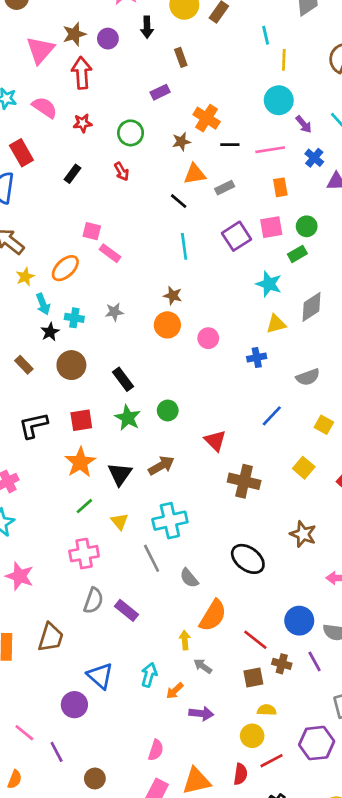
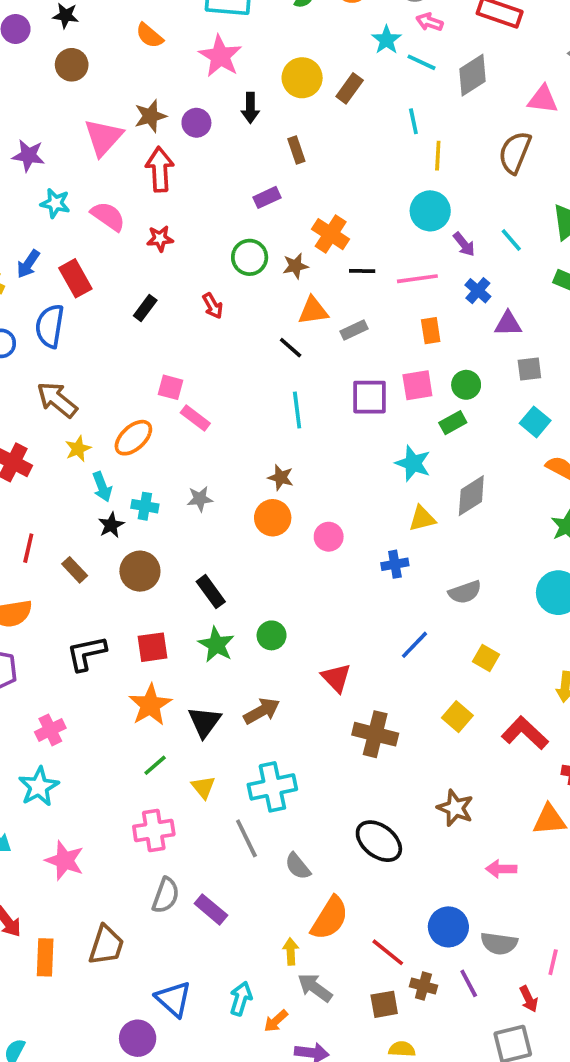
green circle: (131, 133) -> (250, 257), moved
purple square: (237, 236) -> (369, 397), turned 32
gray arrow: (203, 666) -> (315, 988), size x1.4

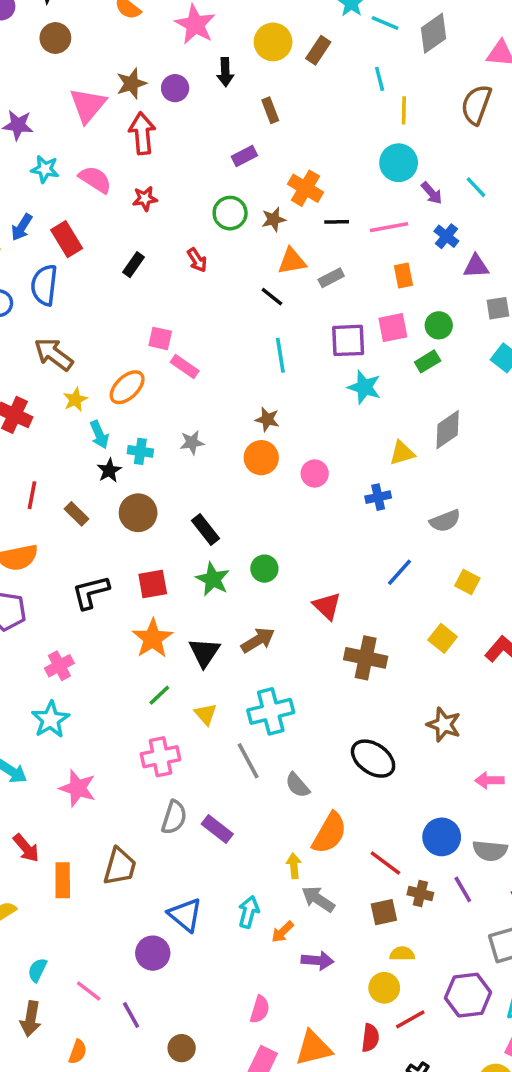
cyan star: (413, 463) -> (364, 387), moved

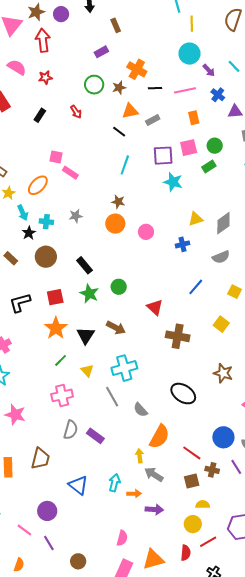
cyan line: (280, 355) -> (125, 165), turned 30
gray diamond: (448, 430) -> (223, 223), moved
brown arrow: (258, 640) -> (116, 328), turned 60
orange arrow: (282, 932) -> (134, 494), turned -136
purple circle: (153, 953) -> (47, 511), moved

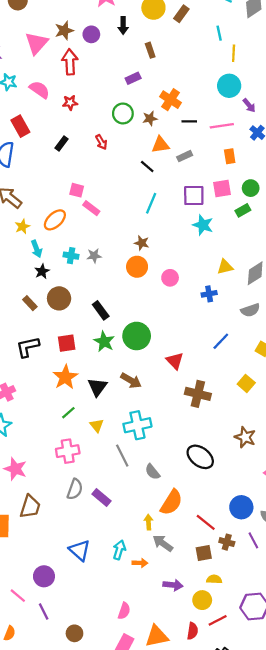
cyan cross: (46, 222) -> (71, 256), moved
brown rectangle: (11, 258) -> (30, 303), moved
green circle: (119, 287) -> (137, 336), size x1.6
brown trapezoid: (40, 459) -> (30, 507), moved
purple arrow: (154, 509) -> (173, 585), moved

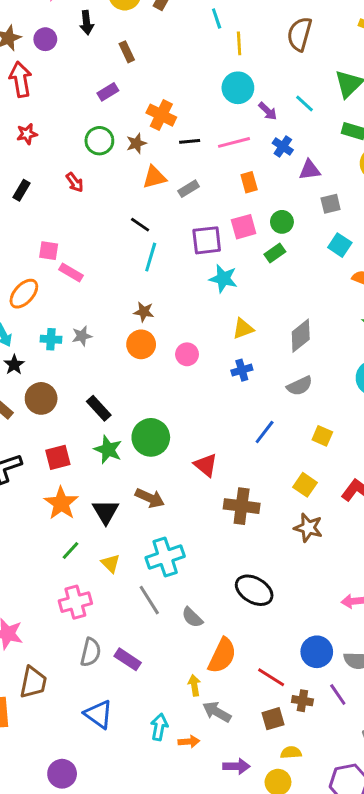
black line: (147, 167) -> (140, 225), moved
yellow triangle: (225, 267) -> (243, 329), moved
brown star: (245, 437) -> (308, 528), moved
blue triangle: (80, 550) -> (99, 714), moved

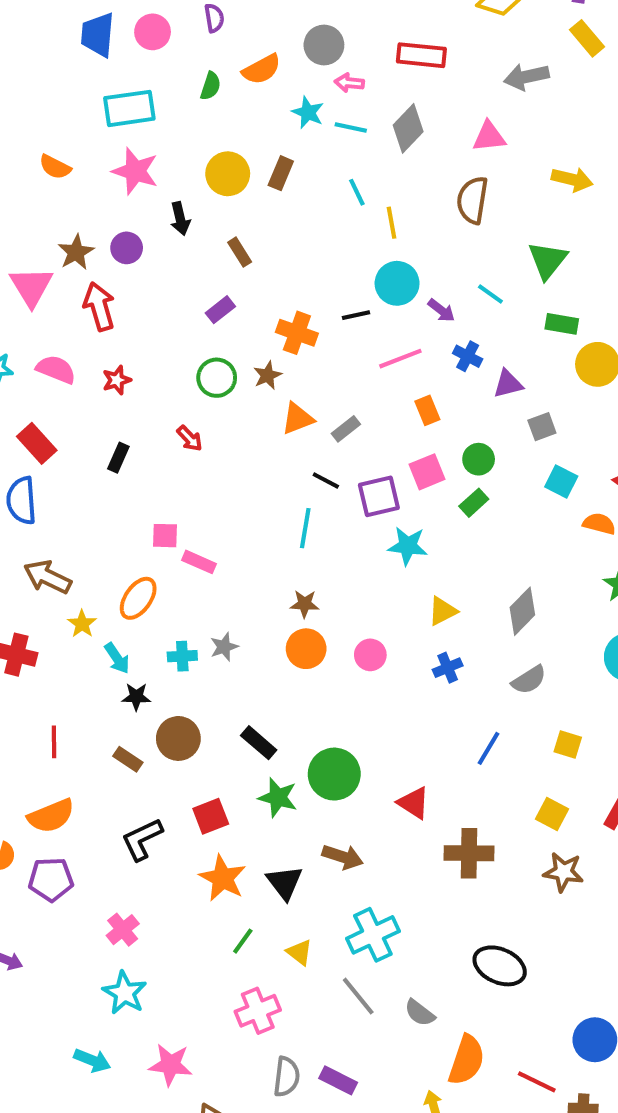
black line: (190, 141) -> (356, 315), moved
black line: (140, 225) -> (326, 481), moved
black star: (14, 365) -> (136, 697), turned -30

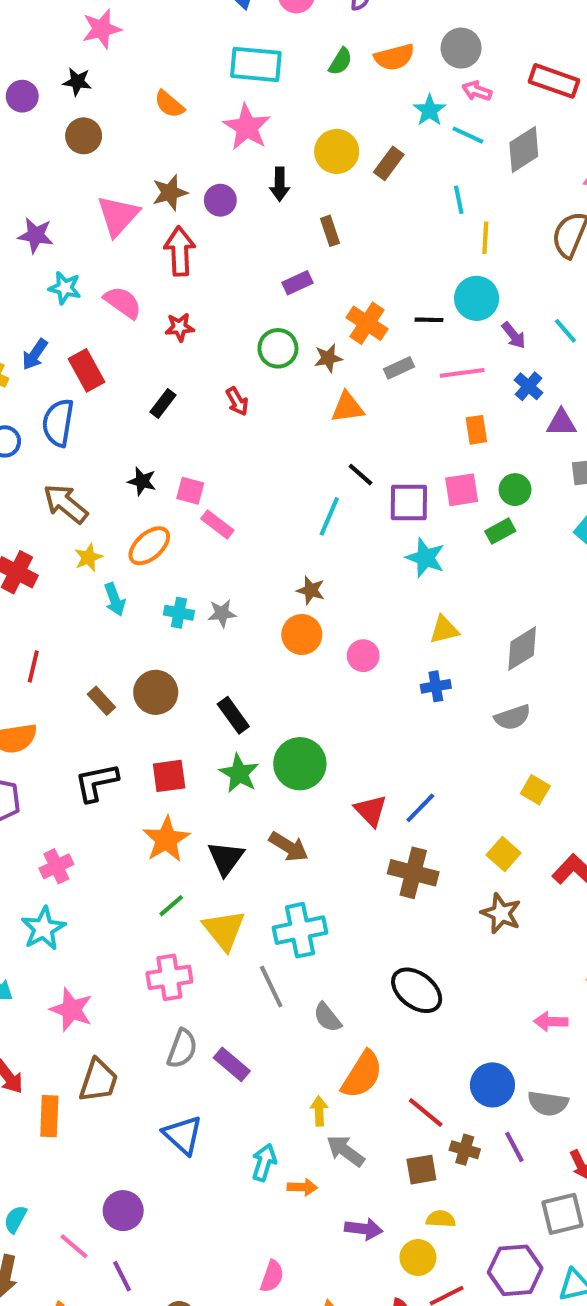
gray rectangle: (346, 429) -> (399, 368), moved
black star: (136, 697) -> (142, 481), moved
blue line: (489, 748) -> (420, 808), moved
yellow triangle: (299, 952) -> (224, 930), size x1.6

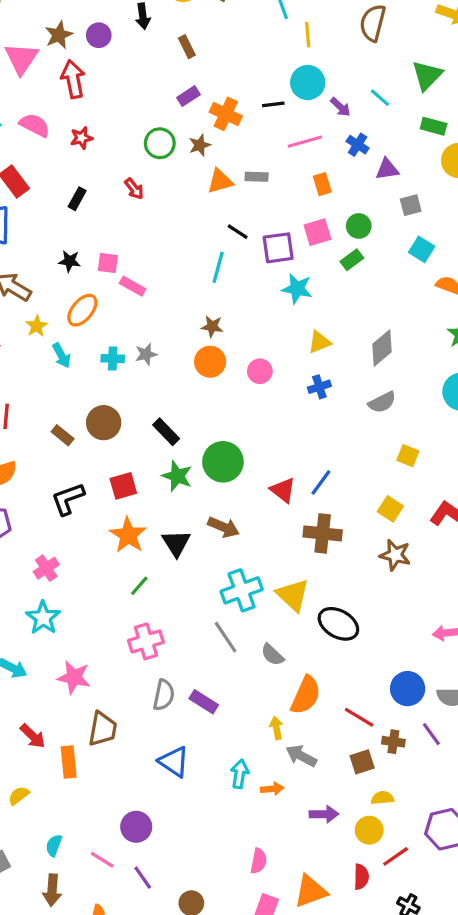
purple rectangle: (298, 283) -> (189, 96), moved
gray rectangle: (399, 368) -> (257, 177), moved, turned 35
yellow triangle: (224, 930) -> (293, 595), moved

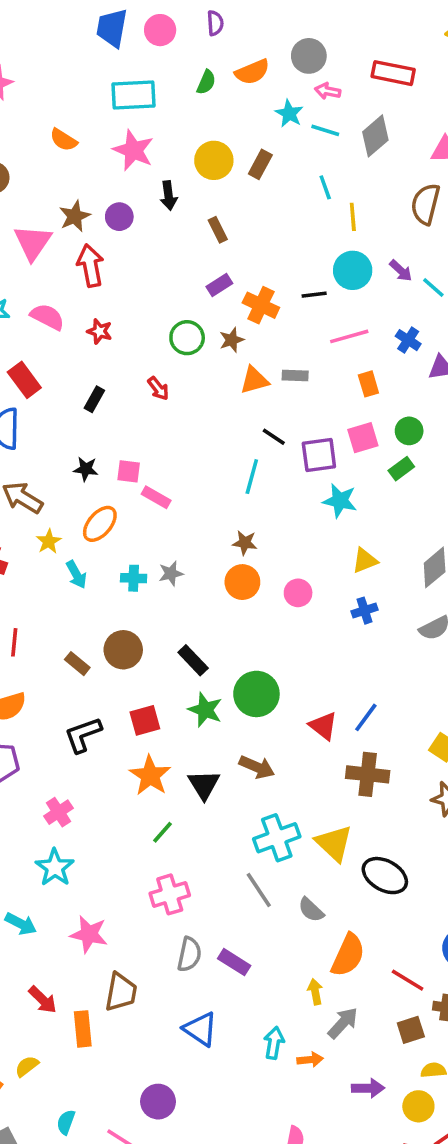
purple arrow: (340, 107) -> (401, 271), moved
red star: (81, 138) -> (99, 331), turned 30
gray arrow: (301, 756) -> (343, 1023), turned 104

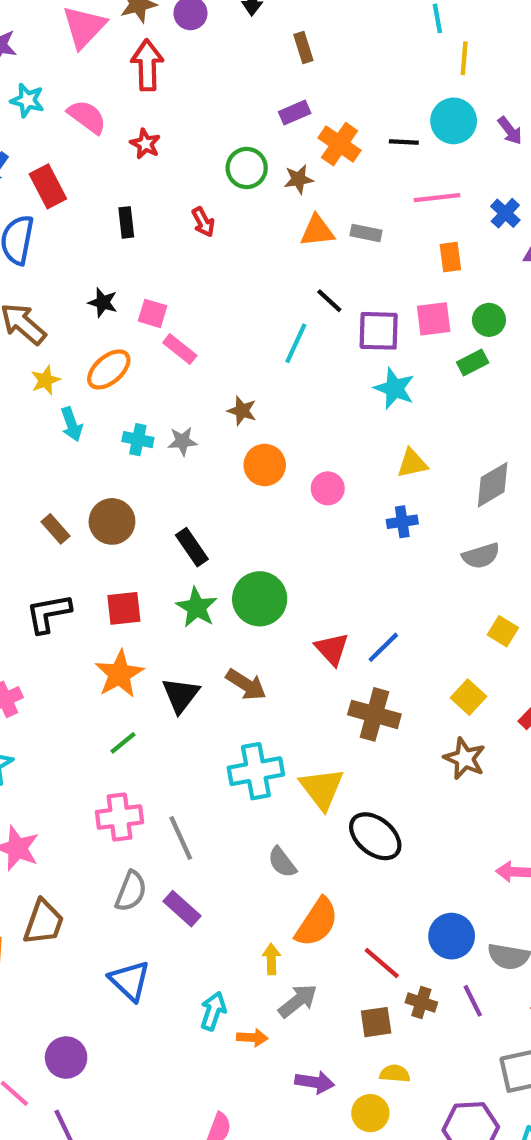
black rectangle: (94, 399) -> (126, 222), turned -45
brown star: (245, 543) -> (242, 411), moved
gray line: (259, 890) -> (181, 838), moved

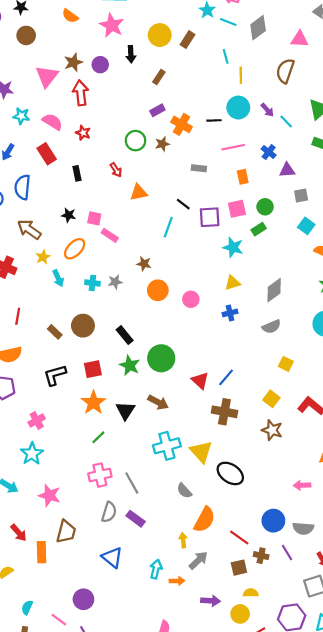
brown rectangle: (303, 47) -> (159, 77), turned 56
red rectangle: (48, 186) -> (47, 154), moved
orange triangle: (317, 231) -> (139, 192), moved
cyan star: (394, 388) -> (233, 247), moved

